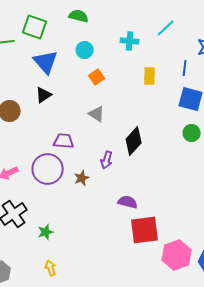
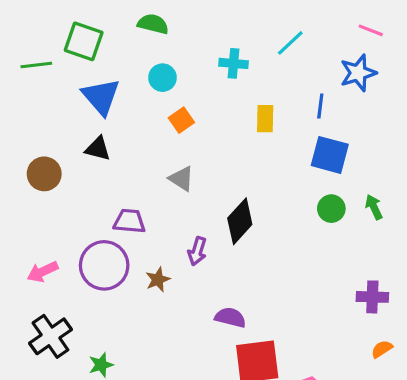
black triangle: (44, 95) -> (98, 149), turned 48

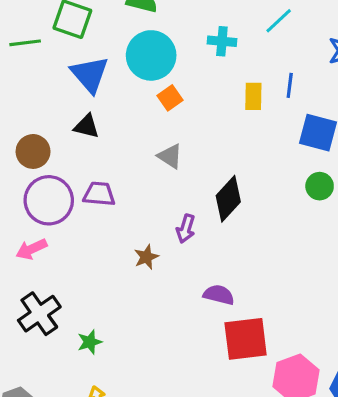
cyan circle: (163, 78) -> (151, 55), size x1.8
blue line: (320, 106) -> (290, 85), moved
purple trapezoid: (129, 221) -> (99, 194), moved
purple circle: (104, 265) -> (49, 200), moved

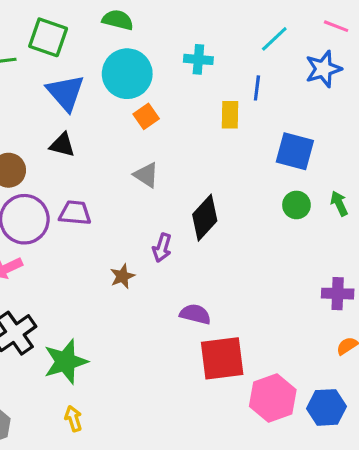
cyan line: (279, 21) -> (274, 39), moved
blue line: (290, 85) -> (257, 88), moved
green star: (90, 342) -> (66, 362), size x1.8

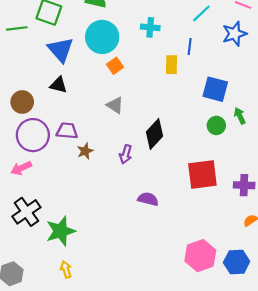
green arrow: (339, 203) -> (240, 116), moved
brown star: (122, 276) -> (85, 151), moved
red square: (222, 358) -> (202, 175), moved

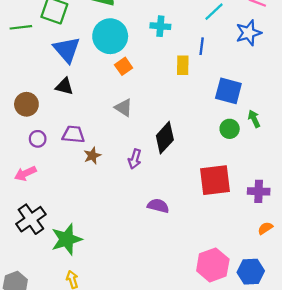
purple circle: (33, 135) -> (38, 139), size x0.5

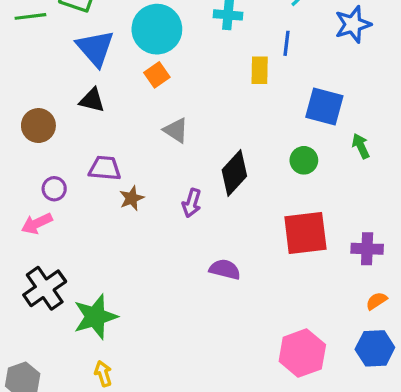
orange square: (124, 66) -> (157, 75), moved
green circle: (230, 129) -> (304, 160), moved
purple circle: (38, 139) -> (54, 189), moved
blue hexagon: (251, 272) -> (375, 348), moved

